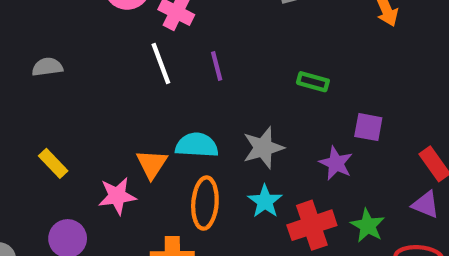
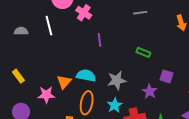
white line: (161, 63) -> (49, 26), moved

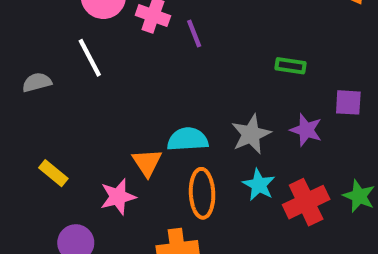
purple line: (100, 40) -> (194, 33), moved
purple star: (150, 91) -> (306, 130), moved

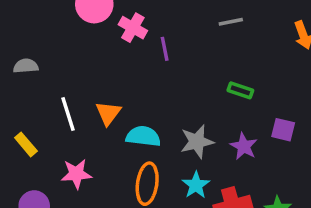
white line: (90, 58) -> (68, 114), moved
orange triangle: (147, 162) -> (108, 113), moved

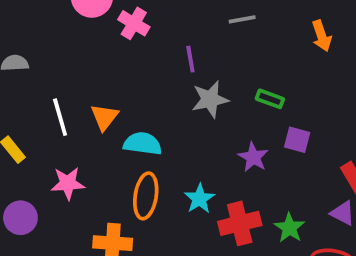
purple line: (165, 49) -> (190, 59), moved
green rectangle: (240, 90) -> (270, 99), moved
gray star: (197, 142) -> (210, 99), moved

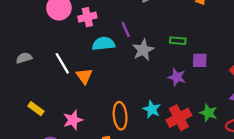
pink cross: (134, 23) -> (87, 17), turned -30
white line: (60, 117) -> (62, 63), moved
cyan semicircle: (143, 144) -> (103, 44), moved

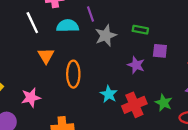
white line: (62, 63) -> (32, 23), moved
orange ellipse: (120, 116) -> (73, 74), moved

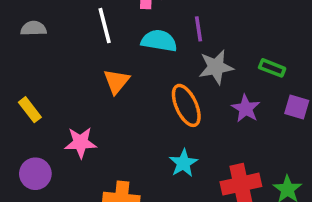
purple star: (136, 65) -> (246, 108), moved
orange ellipse: (73, 74) -> (186, 105), moved, turned -35
cyan star: (109, 94) -> (183, 163), moved

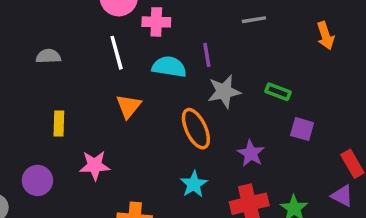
purple star: (246, 108) -> (251, 153), moved
yellow rectangle: (30, 110) -> (59, 123), moved, turned 40
purple circle: (35, 174) -> (37, 180), moved

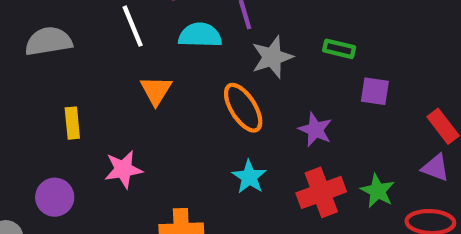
gray semicircle: (48, 56) -> (48, 41), size x1.5

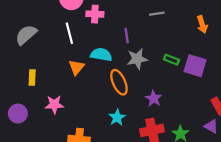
cyan semicircle: (200, 35) -> (101, 55), moved
gray semicircle: (48, 41) -> (26, 35), turned -40
purple square: (375, 91) -> (195, 66), moved, size x1.5

